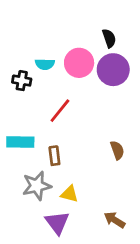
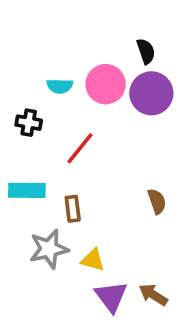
black cross: (22, 81) -> (29, 123), moved
purple triangle: (57, 223) -> (111, 297), moved

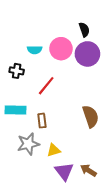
brown semicircle: (157, 201) -> (91, 116), size x1.5
yellow triangle: (93, 260) -> (54, 150), turned -32

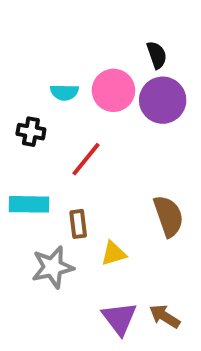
yellow triangle: (54, 150) -> (113, 253), moved

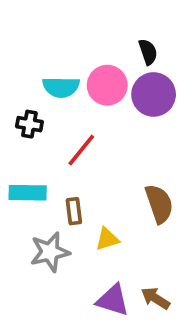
cyan semicircle: (64, 92) -> (61, 87), size x1.4
purple triangle: (119, 318) -> (113, 300), turned -36

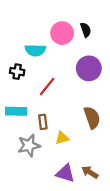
pink circle: (107, 85) -> (62, 33), moved
purple circle: (154, 94) -> (89, 68), moved

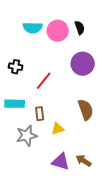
cyan semicircle: (35, 50) -> (33, 28), moved

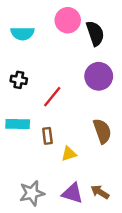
cyan semicircle: (33, 28) -> (22, 33), moved
black semicircle: (80, 28) -> (95, 33), size x1.5
pink circle: (58, 31) -> (68, 20), moved
gray star: (27, 136) -> (32, 193), moved

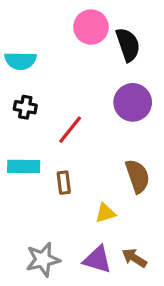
cyan semicircle: (22, 33) -> (20, 61), moved
yellow triangle: (69, 154) -> (105, 213), moved

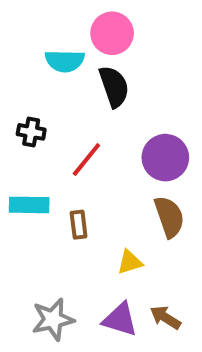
black semicircle: (128, 45) -> (114, 87), moved
cyan semicircle: (20, 61) -> (65, 61), moved
purple circle: (133, 102) -> (165, 158), moved

